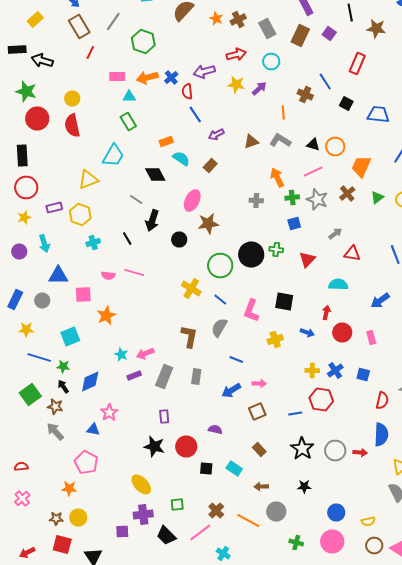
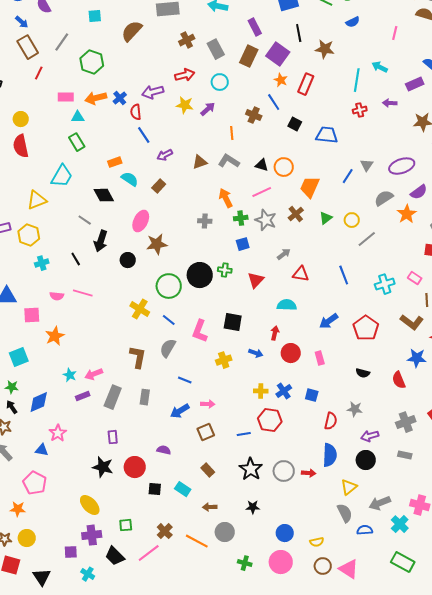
orange star: (216, 18) -> (281, 80), moved
purple square: (329, 34) -> (278, 54), size x1.6
cyan cross: (223, 554) -> (88, 574), moved

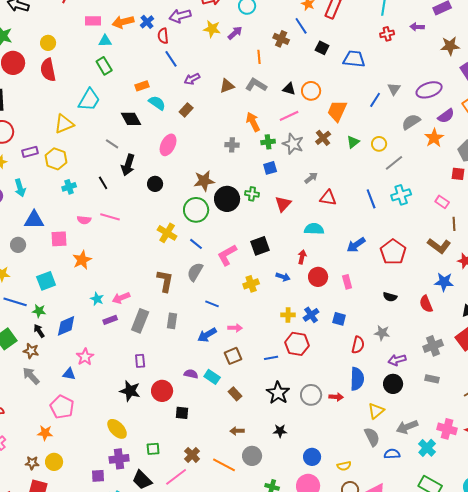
brown star: (157, 244) -> (204, 181), moved
cyan cross: (385, 284) -> (401, 195), moved
black square: (233, 322) -> (260, 246), turned -30
pink L-shape: (200, 331) -> (227, 255), turned 40
cyan rectangle: (183, 489) -> (212, 377), moved

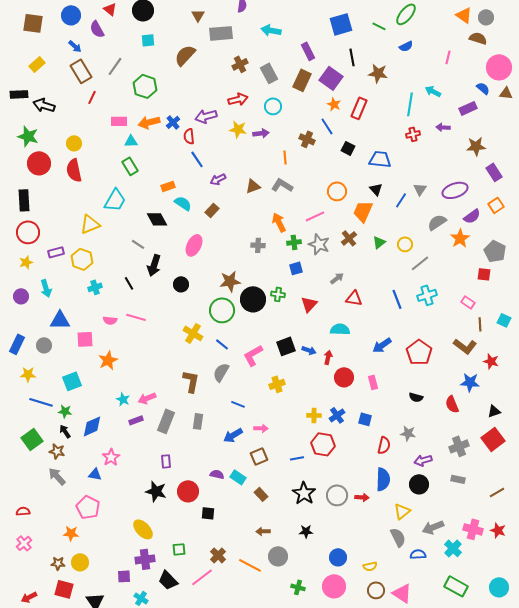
purple arrow: (235, 33) -> (261, 133), turned 35
black triangle: (289, 89) -> (376, 189), moved, turned 32
blue arrow: (283, 277) -> (309, 350), moved

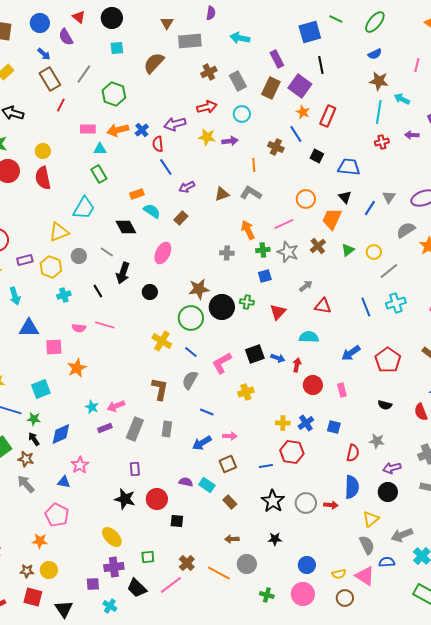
green line: (379, 26) -> (336, 19), moved
brown star: (378, 73) -> (379, 81), moved
gray circle: (44, 345) -> (79, 256), moved
pink triangle: (402, 593) -> (365, 576), moved

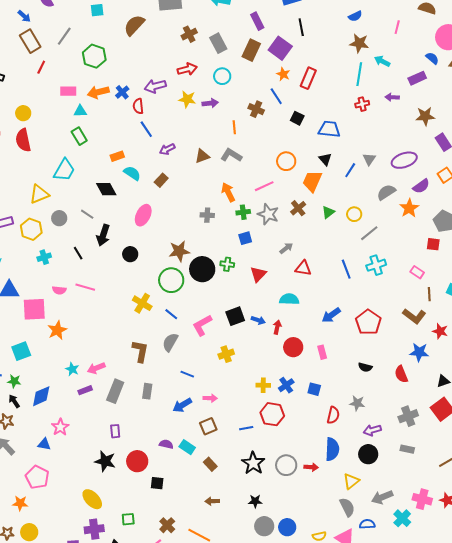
pink square: (54, 347) -> (34, 309), size x1.4
gray circle: (247, 564) -> (264, 526), moved

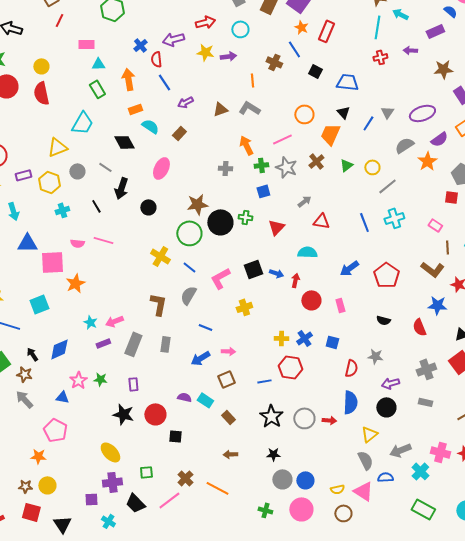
orange arrow: (98, 92) -> (128, 79), moved, turned 95
green star: (14, 381) -> (100, 379), moved

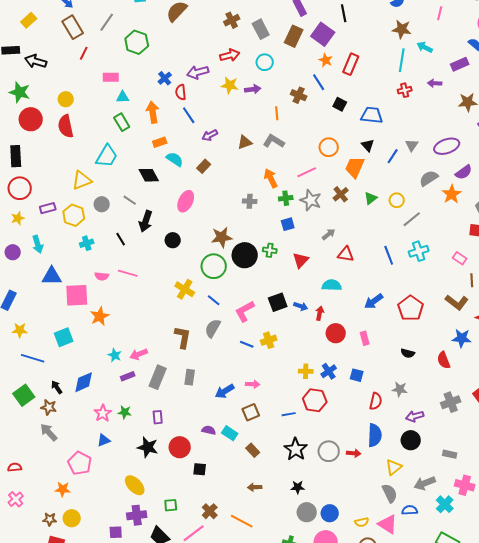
blue line: (205, 327) -> (247, 344), moved
blue triangle: (62, 397) -> (104, 440), moved, turned -32
gray rectangle: (425, 402) -> (450, 454), moved

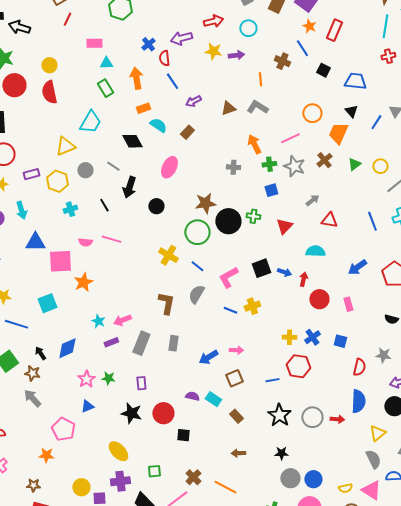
yellow circle: (72, 518) -> (81, 487), moved

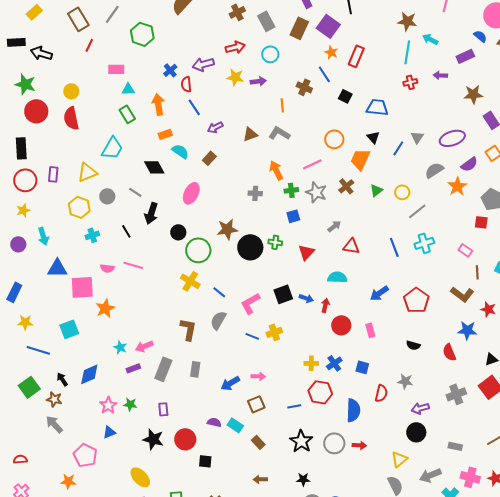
purple rectangle: (31, 174) -> (53, 174), moved, turned -70
green circle: (197, 232) -> (198, 250), moved
blue semicircle: (358, 401) -> (353, 410), moved

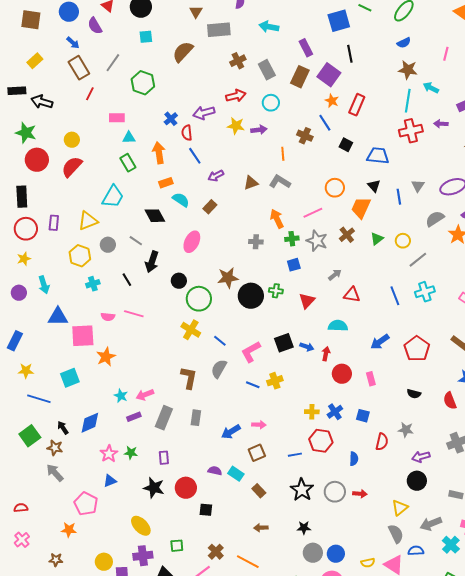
red cross: (410, 82) -> (411, 131), size x1.6
red semicircle: (71, 118) -> (72, 167), turned 55
blue line: (398, 148) -> (399, 197), turned -42
blue semicircle: (353, 410) -> (354, 459), size x0.6

